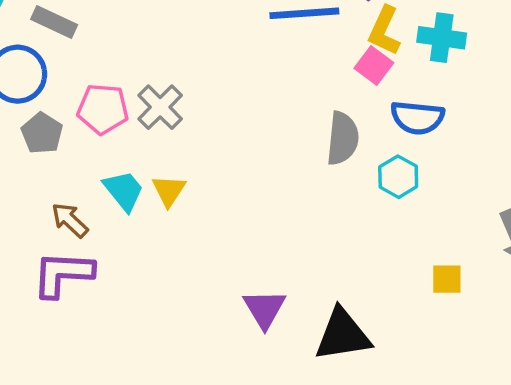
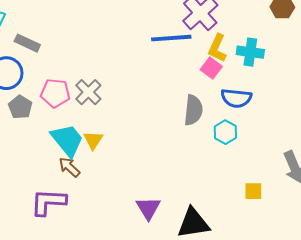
cyan trapezoid: (124, 191) -> (67, 140), size x1.4
brown arrow: (70, 220) -> (69, 167), moved
purple L-shape: (63, 274) -> (48, 202), moved

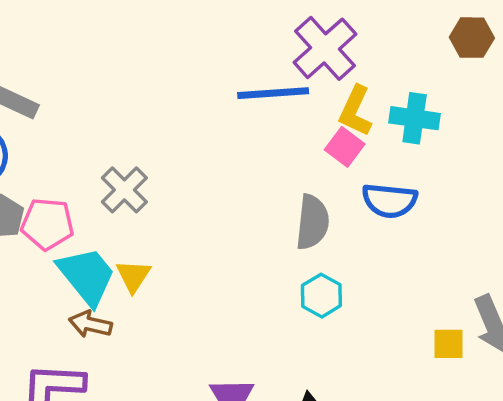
pink pentagon: (55, 93) -> (47, 224), moved
cyan hexagon: (225, 132) -> (321, 296), moved
brown arrow: (69, 167) -> (90, 324), turned -30
yellow square: (253, 191) -> (449, 344), moved

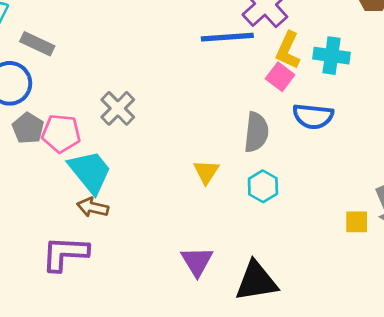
yellow triangle: (133, 276) -> (206, 172), moved

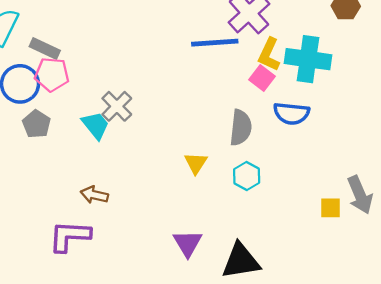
cyan cross: (332, 56) -> (308, 59), size x1.4
pink pentagon: (61, 133) -> (52, 74), moved
cyan trapezoid: (90, 172) -> (96, 125), moved, size x0.7

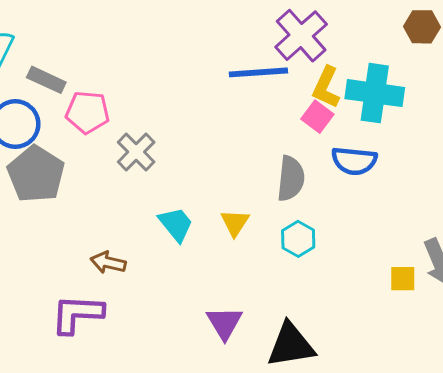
pink pentagon: (52, 74) -> (88, 112), moved
gray pentagon: (37, 124) -> (36, 174), size x1.6
cyan trapezoid: (96, 125) -> (176, 224), moved

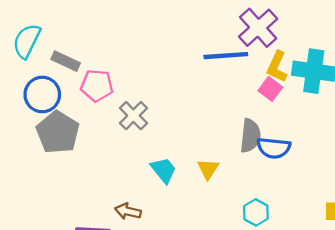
blue semicircle: (354, 161) -> (274, 148), moved
cyan hexagon: (298, 239) -> (256, 212), moved
brown arrow: (108, 262) -> (128, 211), moved

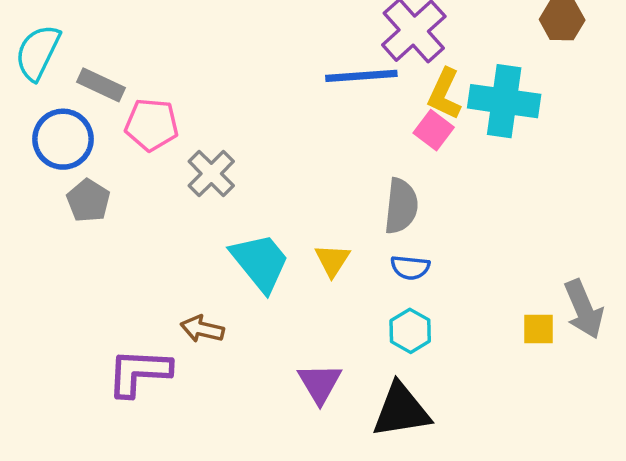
gray pentagon: (58, 132) -> (88, 201), size x0.6
blue semicircle: (274, 148) -> (410, 268), moved, size x0.7
cyan trapezoid: (164, 170) -> (260, 262), size x1.4

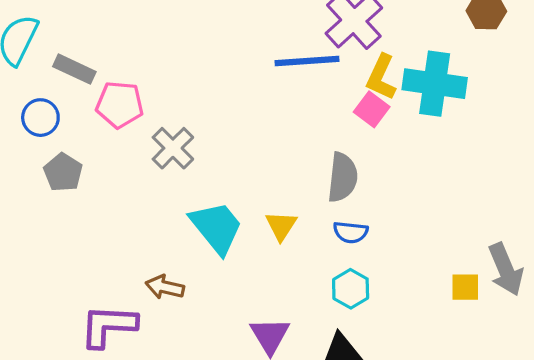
blue circle: (63, 139) -> (40, 118), size x0.7

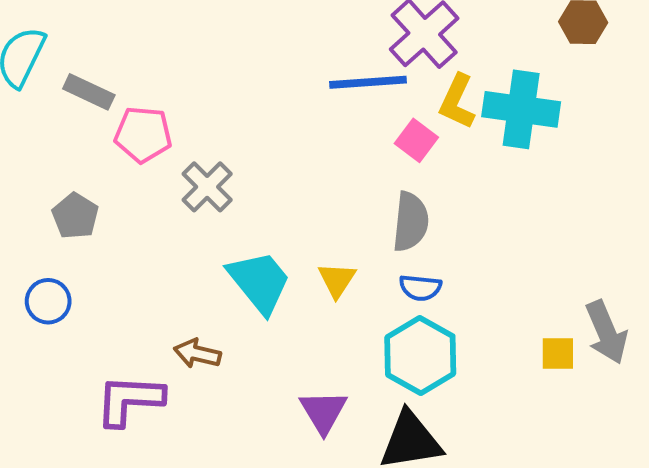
pink square: (372, 109) -> (416, 140), moved
blue circle: (40, 118) -> (48, 301), moved
cyan hexagon: (351, 289) -> (420, 355), size x1.6

